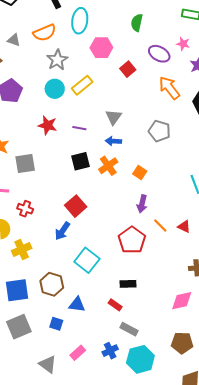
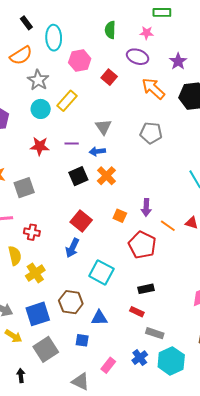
pink star: (183, 44) -> (147, 33), moved
blue arrow: (113, 141) -> (97, 151), moved
orange square: (140, 173) -> (120, 216), moved

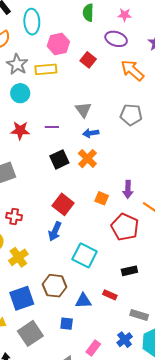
yellow rectangle: (67, 101) -> (46, 69), moved, turned 45
blue arrow: (97, 151) -> (91, 133), moved
red rectangle: (137, 312) -> (110, 295), moved

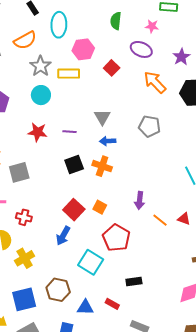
orange cross: (87, 159) -> (102, 166), turned -30
orange square: (102, 198) -> (100, 207), moved
red pentagon: (125, 227) -> (116, 238), moved

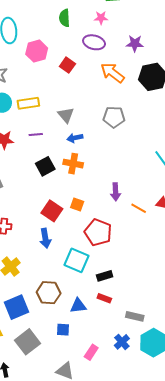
purple star: (181, 57) -> (135, 43), turned -30
yellow rectangle: (69, 74) -> (28, 103), moved
blue arrow: (63, 236) -> (45, 238), turned -30
black rectangle: (134, 282) -> (105, 276), moved

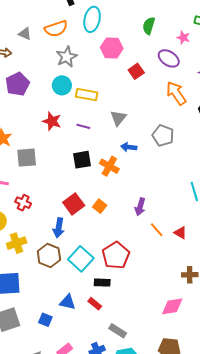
blue arrow: (75, 138) -> (129, 147), moved
red pentagon: (98, 232) -> (116, 255), moved
brown hexagon: (49, 293) -> (49, 256), moved

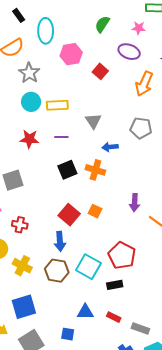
green semicircle: (149, 26) -> (102, 24), turned 30
orange arrow: (176, 93) -> (144, 84), turned -110
yellow cross: (17, 243) -> (22, 266), turned -30
red rectangle: (95, 304) -> (114, 317), moved

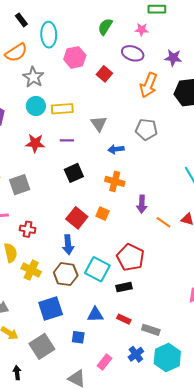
orange cross: (95, 170) -> (115, 181), moved
blue square: (24, 307) -> (51, 308), moved

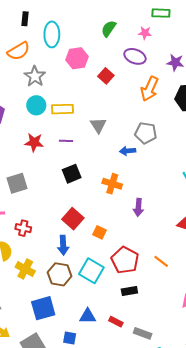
black rectangle: (21, 20) -> (25, 19), turned 40
blue arrow: (116, 149) -> (128, 151), moved
orange square: (103, 214) -> (100, 232), moved
orange line: (163, 222) -> (161, 261), moved
black rectangle: (124, 287) -> (129, 291), moved

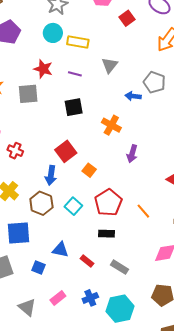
gray square: (17, 183) -> (28, 94), moved
cyan square: (91, 271) -> (73, 206), size x0.7
gray rectangle: (143, 333) -> (119, 267), moved

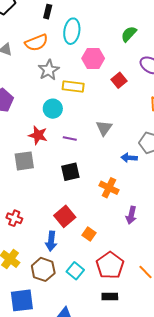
cyan circle: (53, 33) -> (53, 109), moved
yellow rectangle: (78, 42) -> (73, 87), moved

